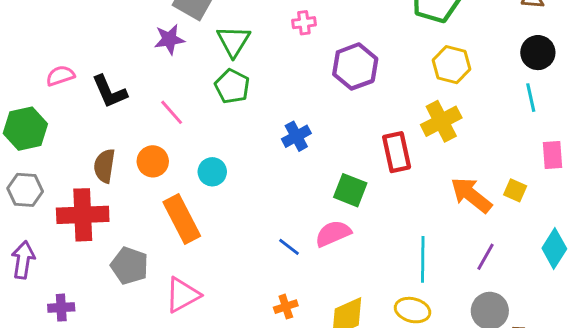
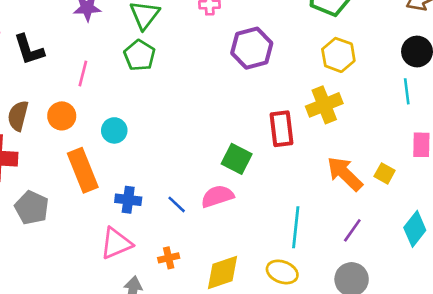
pink line: (172, 112) -> (83, 74), turned 50
blue cross: (296, 136) -> (128, 200), moved, turned 30
pink triangle: (183, 295) -> (116, 243), moved

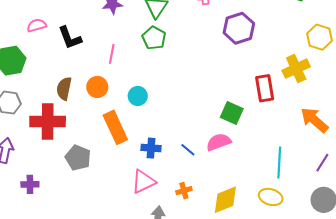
yellow hexagon: (338, 55) -> (320, 37), moved

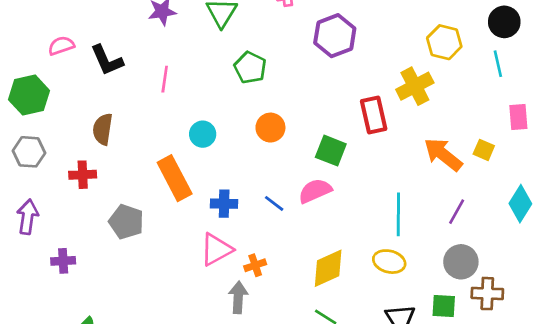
green pentagon: (154, 38) -> (250, 68), moved
orange circle: (97, 87) -> (270, 128), moved
red cross: (48, 121) -> (83, 175), size x0.6
orange cross: (184, 191) -> (255, 265), moved

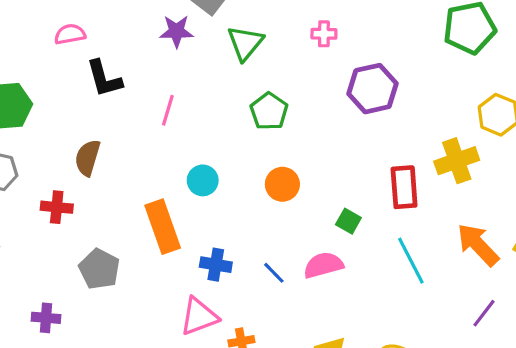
pink semicircle: (61, 46) -> (70, 34), moved
green square: (331, 151) -> (348, 221), size x0.7
cyan line: (398, 214) -> (411, 261), moved, turned -36
purple cross: (63, 261) -> (46, 318), moved

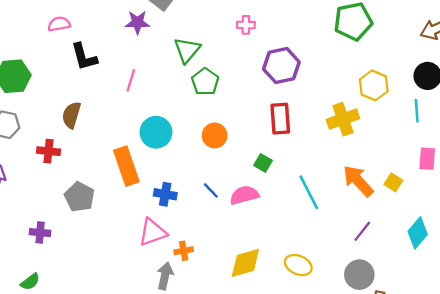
green triangle: (245, 43) -> (187, 50), moved
cyan circle: (203, 180) -> (156, 132), size x1.4
red rectangle: (404, 187) -> (280, 119), moved
blue line: (274, 273) -> (211, 190), moved

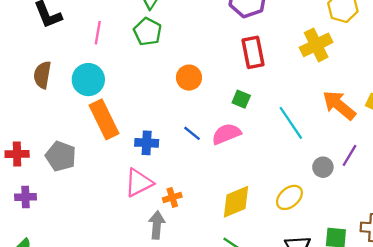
green pentagon: (205, 82) -> (148, 32), moved
cyan circle: (156, 132) -> (88, 80), moved
red cross: (48, 151) -> (17, 154), moved
yellow ellipse: (298, 265) -> (289, 197), turned -56
gray circle: (359, 275) -> (323, 167), moved, size x0.7

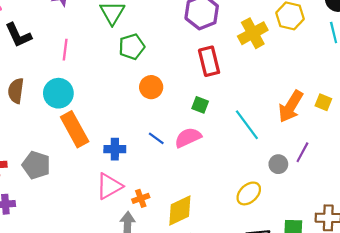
green pentagon: (148, 32) -> (132, 47), moved, turned 30
yellow cross: (316, 45) -> (253, 33), moved
orange arrow: (339, 105) -> (291, 106), turned -96
yellow diamond: (236, 202) -> (180, 211), moved

